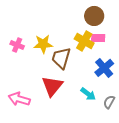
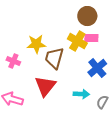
pink cross: (17, 45) -> (13, 61), moved
cyan arrow: (88, 94) -> (81, 94), turned -35

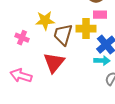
yellow cross: (77, 41) -> (86, 29), moved, turned -30
cyan arrow: (81, 94) -> (102, 61), moved

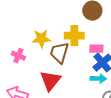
pink rectangle: (100, 15) -> (96, 49), moved
yellow cross: (86, 29) -> (74, 36), moved

